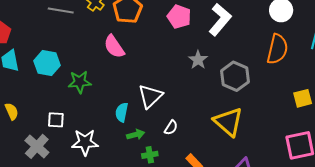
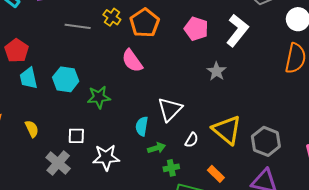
gray hexagon: (235, 76) -> (266, 141), moved
yellow triangle: (228, 122) -> (227, 130), moved

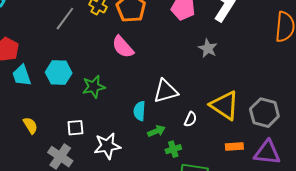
gray line: (78, 26) -> (65, 19), turned -55
white triangle: (170, 109) -> (166, 91), turned 36
orange rectangle: (216, 174) -> (234, 146), moved, turned -42

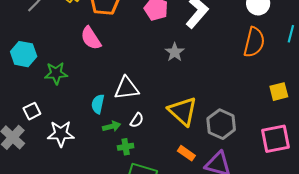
white semicircle: (190, 119) -> (137, 120), moved
white square: (75, 128) -> (32, 111), turned -30
orange rectangle: (234, 146) -> (186, 153), turned 30

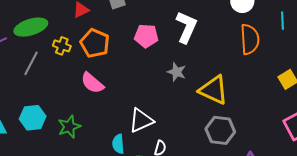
yellow triangle: (183, 111) -> (214, 90), moved
gray hexagon: (221, 124) -> (220, 130), moved

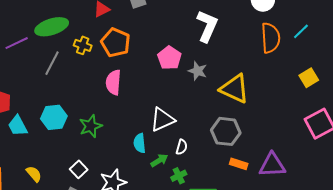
cyan line: (282, 21) -> (301, 31), moved, turned 48
pink pentagon: (146, 36) -> (169, 58), moved, turned 30
pink semicircle: (92, 83) -> (113, 82), turned 55
gray hexagon: (220, 130) -> (226, 131), moved

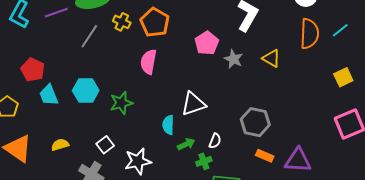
yellow triangle: (235, 89) -> (271, 58), moved, size x0.6
white semicircle: (182, 147) -> (215, 141), moved
yellow semicircle: (34, 174) -> (60, 145), turned -72

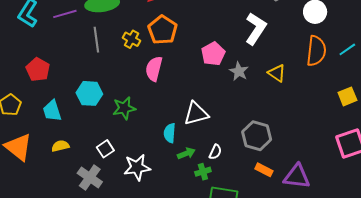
yellow cross: (122, 22) -> (131, 39), moved
gray line: (89, 36) -> (96, 40), turned -45
cyan trapezoid: (49, 95) -> (52, 111), moved

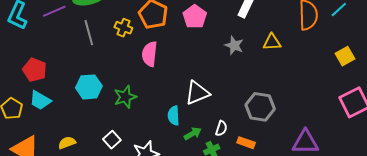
pink pentagon: (213, 54) -> (195, 17), moved
yellow triangle: (277, 73) -> (272, 42), turned -30
cyan trapezoid: (52, 111) -> (40, 100), moved, turned -35
orange rectangle: (264, 170) -> (246, 143), moved

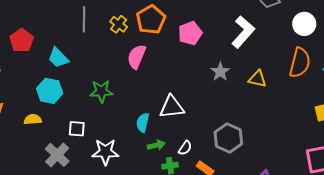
cyan hexagon: (89, 87) -> (50, 91), moved
cyan trapezoid: (40, 100) -> (58, 58), moved
white square: (112, 140) -> (77, 129), turned 30

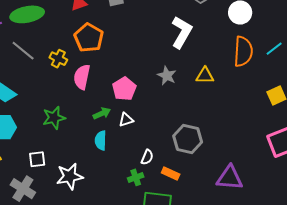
gray line: (84, 19) -> (23, 51), turned -40
yellow cross: (119, 24) -> (58, 59), moved
pink pentagon: (190, 33) -> (124, 89), moved
white triangle: (172, 107) -> (126, 120), size x0.6
green arrow: (156, 145) -> (102, 113), moved

